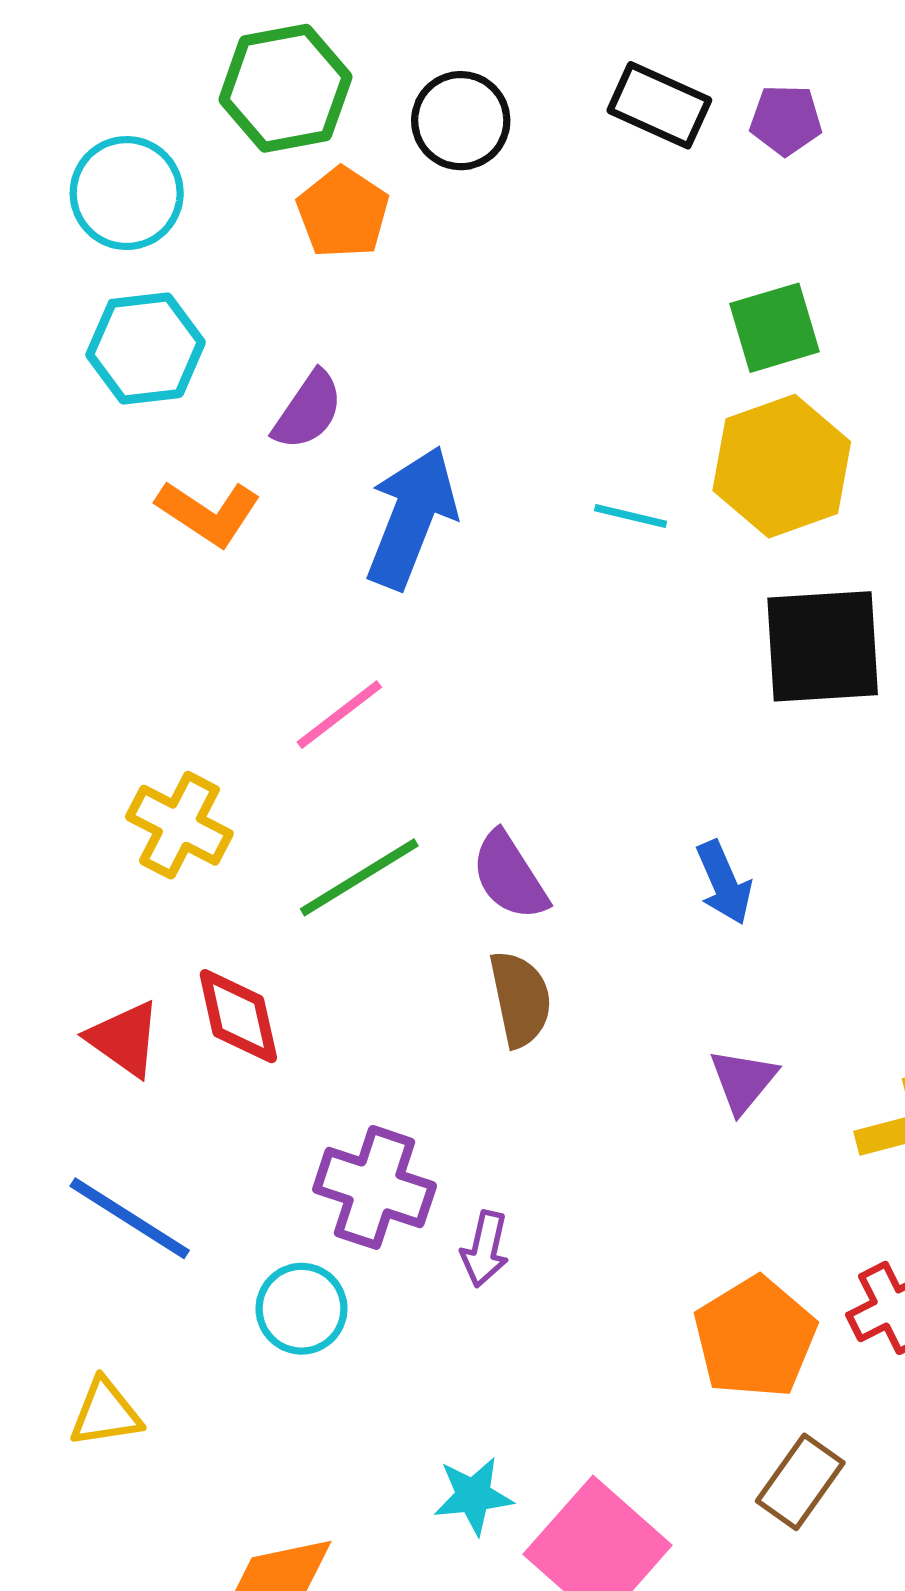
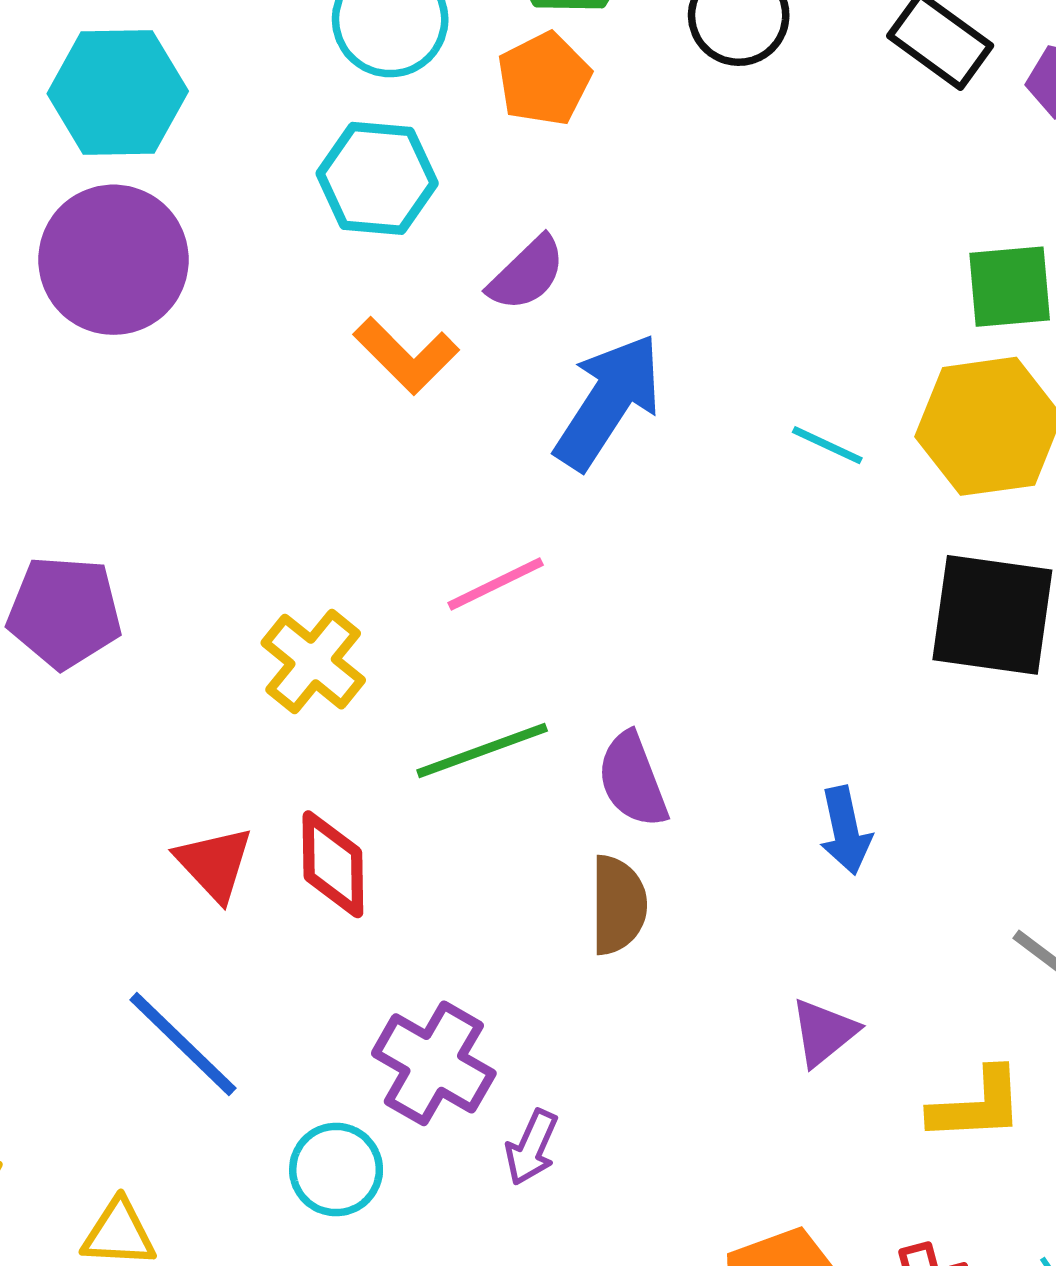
orange pentagon: (343, 213) -> (544, 79), moved

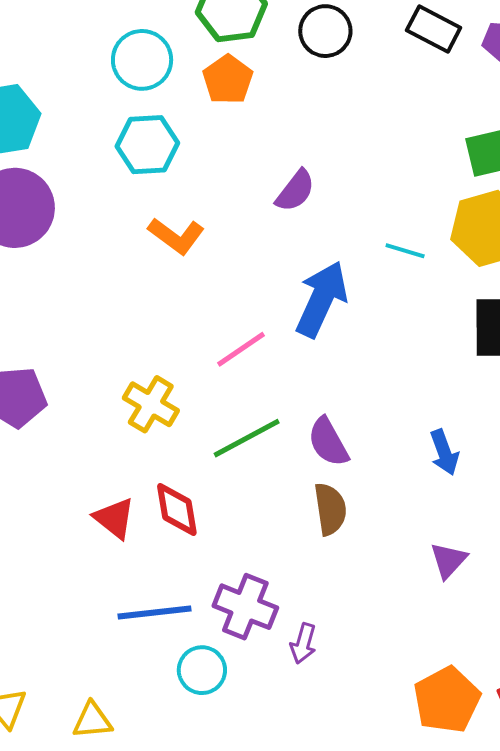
purple semicircle: (527, 274) -> (295, 191), moved
blue arrow: (608, 402) -> (321, 299), moved
blue line: (183, 1044) -> (154, 613), moved, turned -42

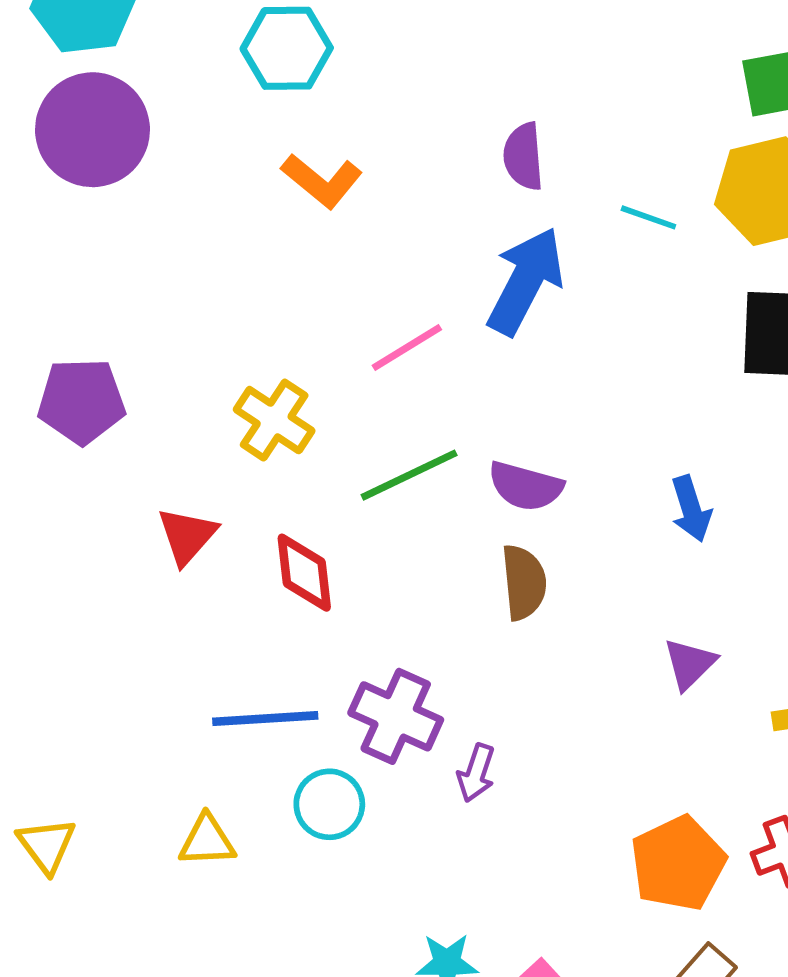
purple semicircle: (295, 191) -> (523, 156), moved, turned 135
purple semicircle: (328, 442) -> (525, 486), turned -48
red triangle: (114, 518) -> (187, 536), moved, turned 30
yellow triangle: (92, 720) -> (207, 841), moved

